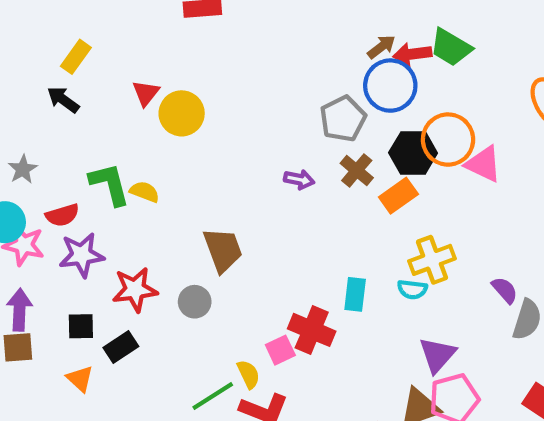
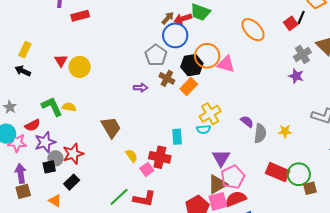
gray circle: (195, 302) -> (55, 158), moved
black square: (81, 326) -> (49, 167), moved
yellow semicircle: (248, 374) -> (132, 156), moved

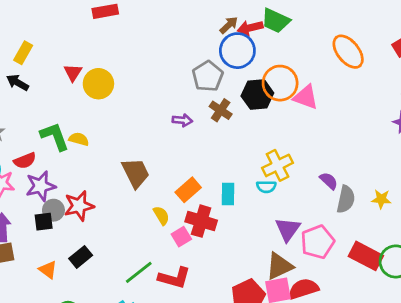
orange rectangle: (189, 86) -> (188, 190), moved
pink pentagon: (233, 177) -> (318, 242), moved
black rectangle: (72, 182) -> (81, 257), moved

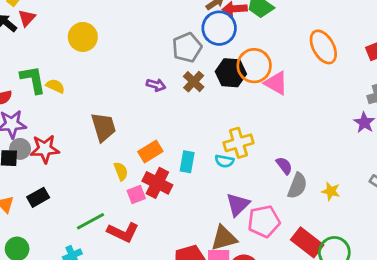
red triangle: (73, 72) -> (27, 18), moved

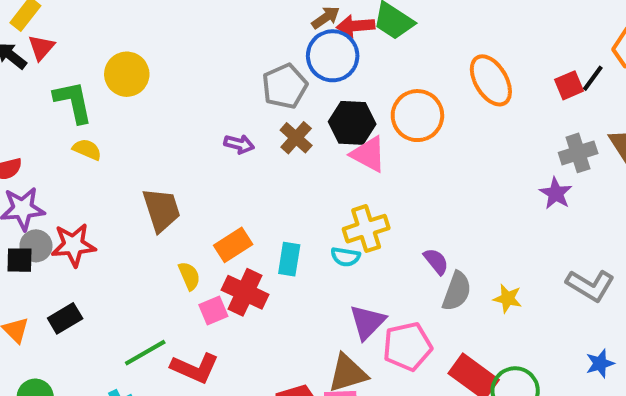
orange circle: (254, 66) -> (417, 116), moved
green L-shape: (33, 80) -> (73, 102), moved
pink triangle: (276, 83) -> (368, 154), moved

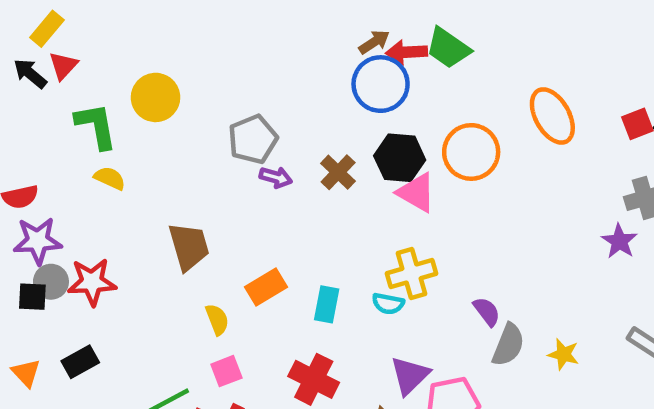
gray pentagon: (285, 86) -> (253, 139), moved
red cross: (245, 292) -> (314, 379), moved
pink square: (213, 311) -> (226, 371), moved

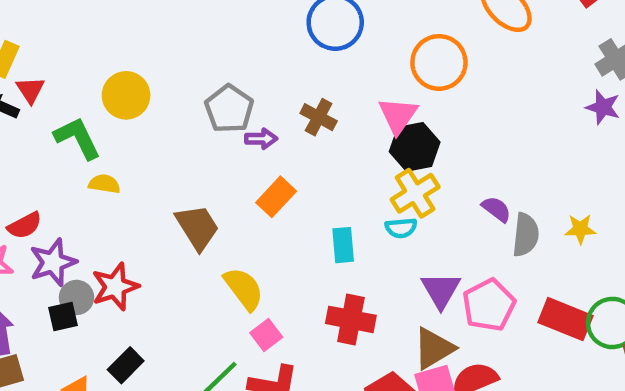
black hexagon: (400, 158) -> (415, 147), moved
pink triangle: (416, 193) -> (398, 115), turned 51
orange rectangle: (266, 287) -> (276, 197), moved
yellow semicircle: (217, 319) -> (244, 289), size x1.5

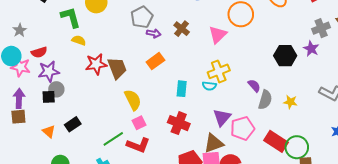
black hexagon: (415, 147) -> (285, 56), moved
red star: (115, 287) -> (96, 64), moved

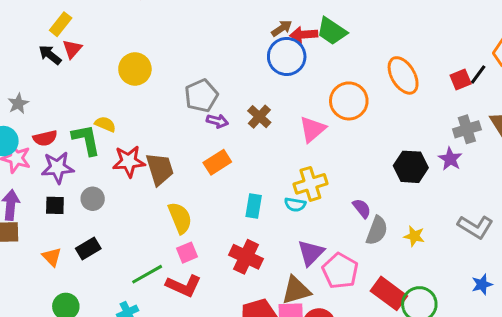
green L-shape: (71, 17) -> (86, 140), moved
gray circle: (56, 89) -> (93, 199), moved
pink pentagon: (242, 128) -> (340, 271), turned -30

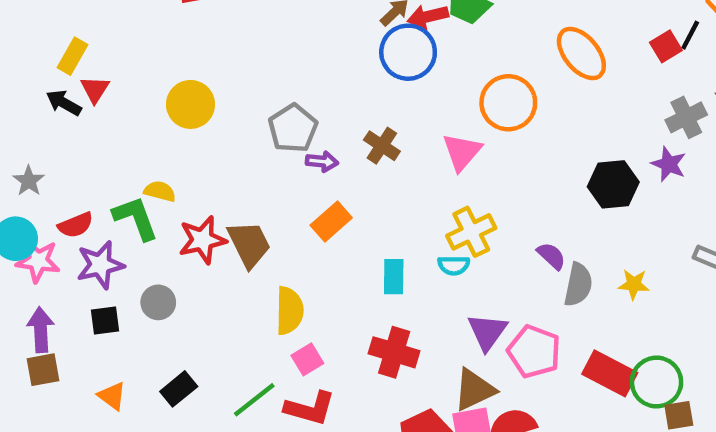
yellow semicircle: (180, 218) -> (289, 311), turned 32
black rectangle: (88, 249) -> (179, 389), moved

